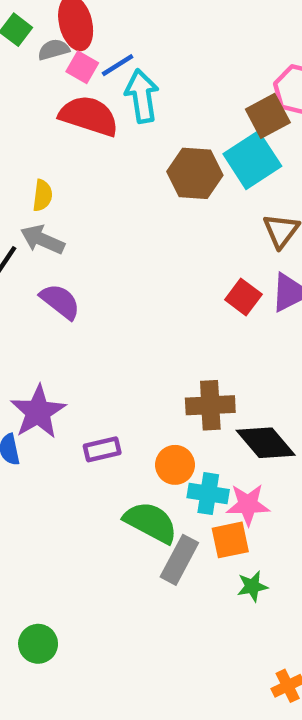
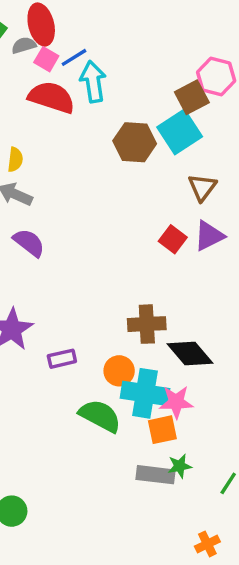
cyan cross: (208, 494) -> (145, 393), size x1.5
gray rectangle: (179, 560) -> (155, 475), moved, turned 69

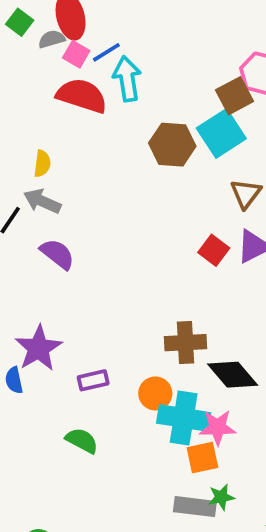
green semicircle: (100, 416) -> (82, 441), moved, size x0.7

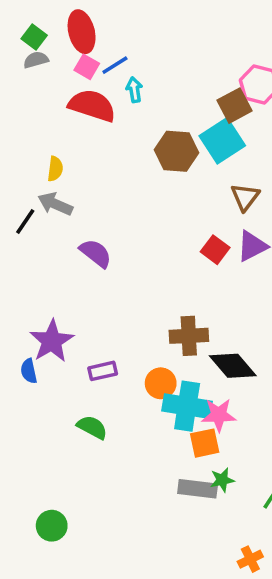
gray semicircle: (52, 39) -> (36, 60), moved
cyan arrow: (127, 79) -> (134, 90), size x0.6
purple semicircle: (57, 254) -> (96, 253), moved

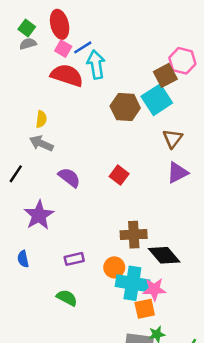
cyan arrow: (134, 90) -> (96, 64), size x1.6
black line: (25, 222) -> (16, 174), moved
red square: (215, 250) -> (119, 175), moved
purple star: (52, 341) -> (39, 215), moved

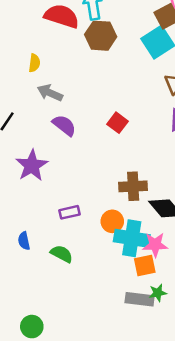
brown hexagon: (125, 107) -> (101, 36), moved
gray arrow: (41, 143) -> (50, 93), moved
blue semicircle: (23, 259) -> (24, 241), moved

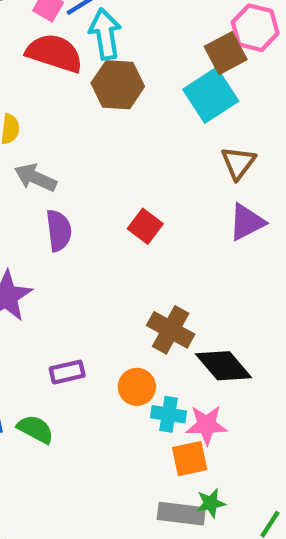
purple semicircle: (64, 125) -> (59, 231), turned 45
brown cross: (133, 186) -> (171, 330), turned 32
cyan cross: (132, 238) -> (169, 414), size x0.6
green semicircle: (62, 254) -> (35, 429), moved

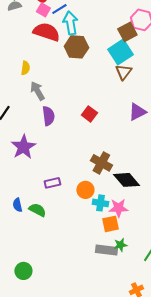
brown triangle: (238, 163) -> (123, 72), moved
gray arrow: (35, 178) -> (37, 91), turned 36

